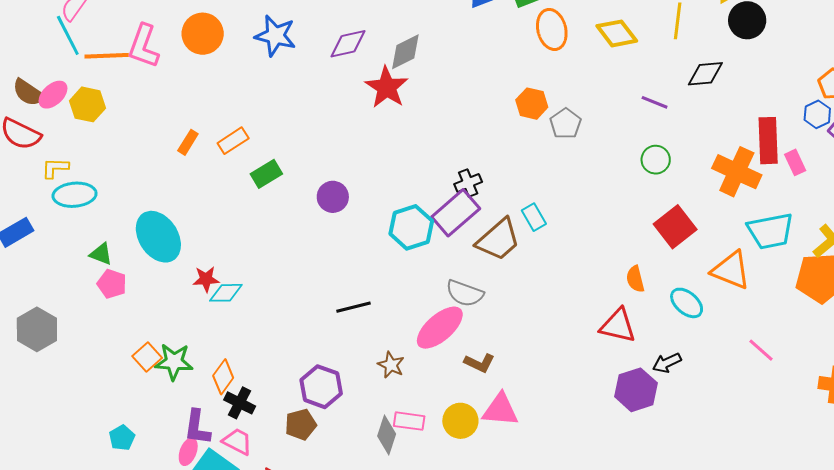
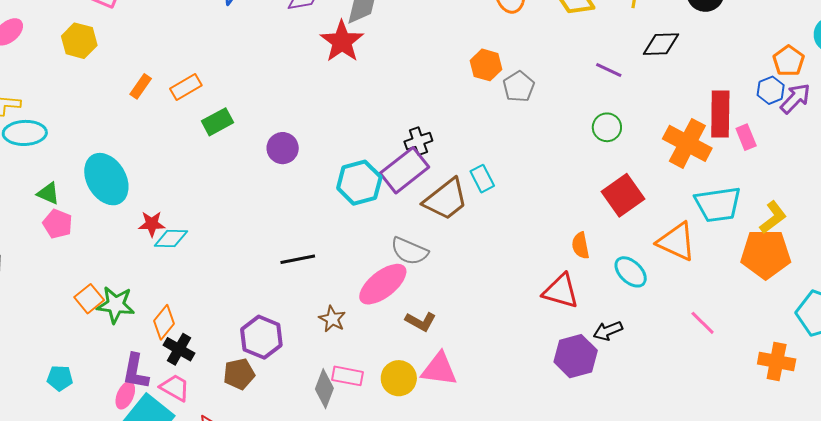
yellow hexagon: (87, 104) -> (79, 41), moved
cyan pentagon: (122, 438) -> (60, 378), turned 30

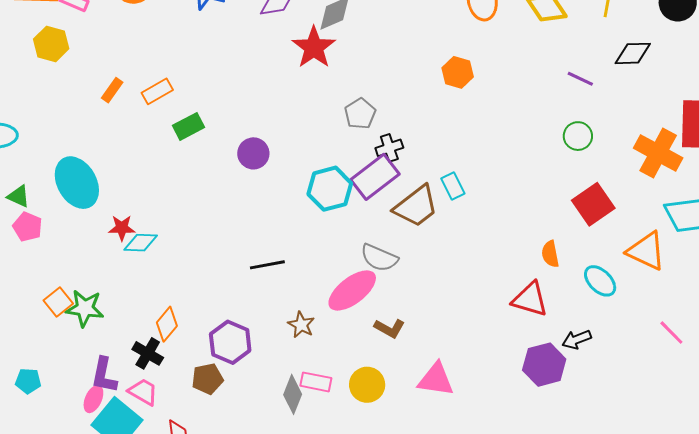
gray pentagon: (519, 87) -> (360, 114), moved
orange diamond: (164, 322) -> (167, 324), moved
pink triangle: (439, 369) -> (436, 379), moved

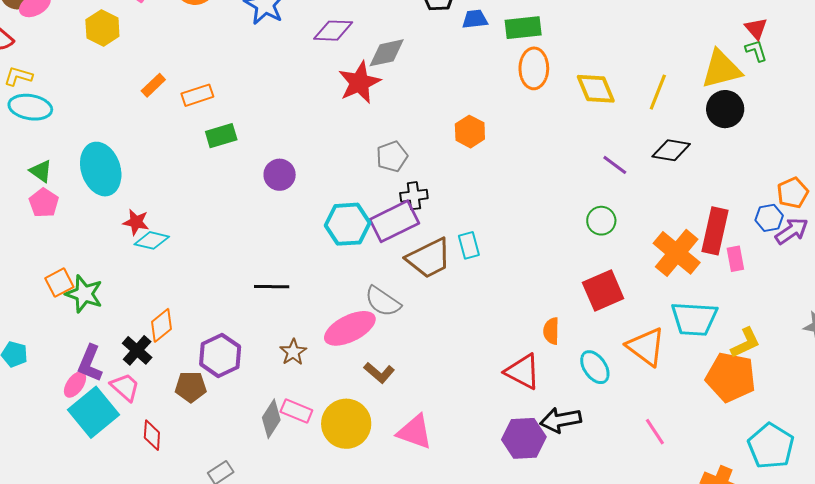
orange hexagon: (458, 72) -> (470, 132), moved
black arrow: (577, 339) -> (561, 420), size x1.4
yellow circle: (367, 385) -> (346, 424), size x1.4

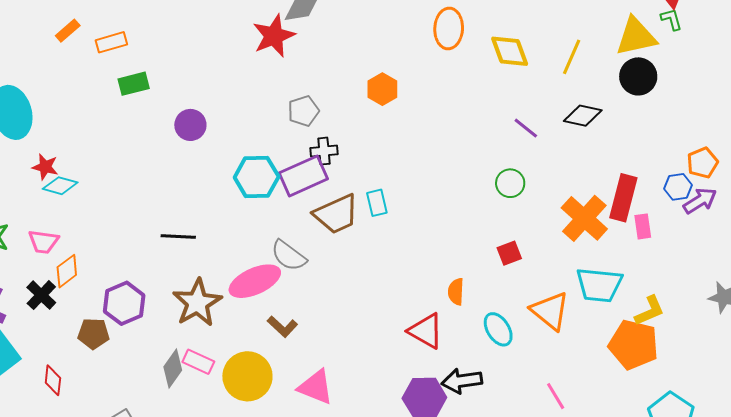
red square: (603, 291) -> (509, 253), size x0.6
brown star: (293, 352) -> (197, 303), size x1.8
pink trapezoid: (125, 387) -> (43, 242), moved, turned 144

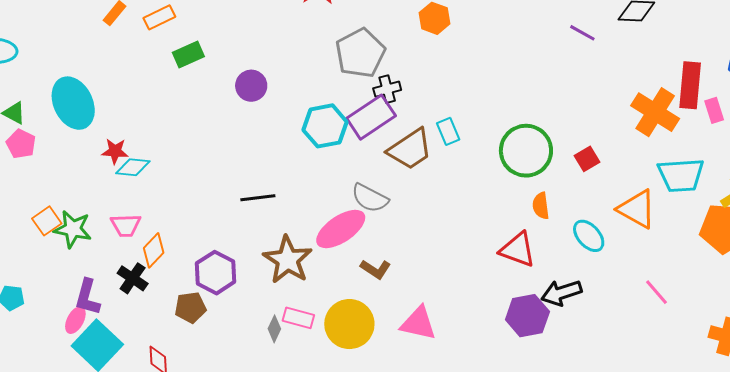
gray pentagon: (303, 111) -> (360, 53), size x1.6
green circle: (510, 183) -> (526, 151), moved, size x1.8
gray diamond: (173, 369) -> (274, 329), size x0.7

